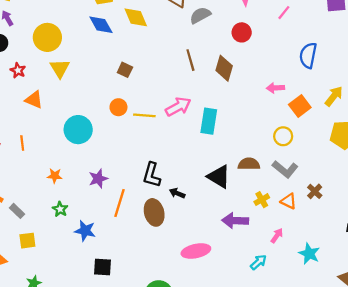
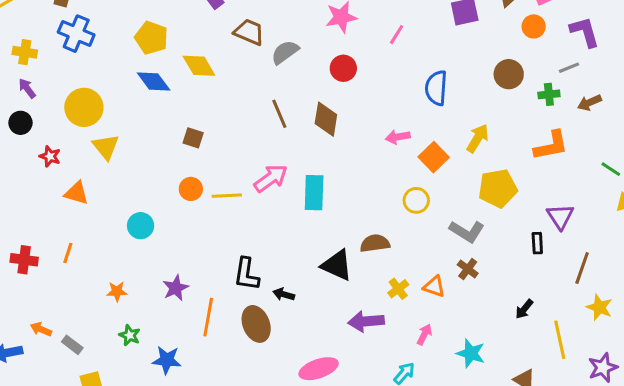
cyan circle: (78, 130) -> (141, 226), size x0.7
orange line: (22, 143) -> (68, 253), turned 32
gray L-shape: (285, 169) -> (467, 231), moved

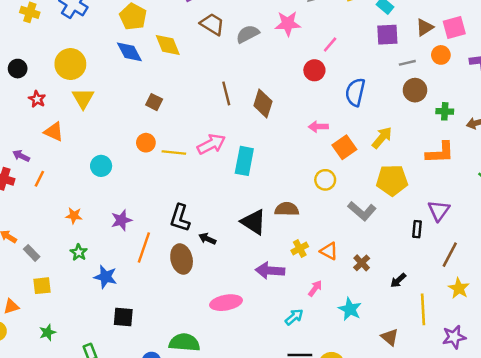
gray semicircle: (285, 52) -> (248, 34), moved
red circle: (343, 68) -> (314, 70), moved
gray line: (569, 68) -> (407, 63), moved
purple arrow: (27, 88) -> (21, 156), moved, turned -35
brown cross: (468, 269) -> (362, 263), moved

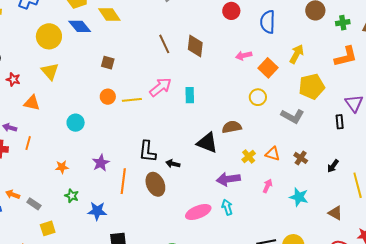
yellow circle: (70, 64) -> (49, 36), moved
cyan rectangle: (244, 161) -> (190, 95), size x0.7
cyan arrow: (294, 317) -> (227, 207), moved, turned -56

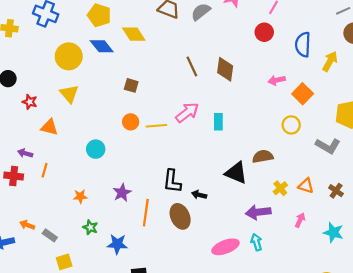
yellow arrow: (297, 54) -> (330, 61), moved

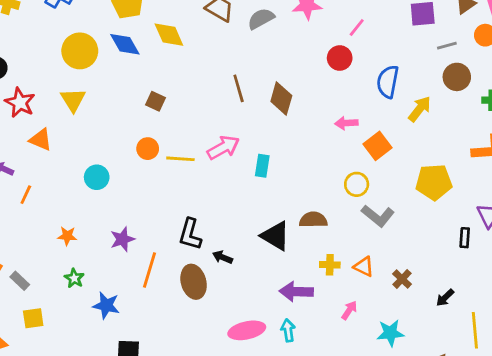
red star: (30, 102) -> (20, 103), size x1.5
gray L-shape: (328, 146) -> (378, 216), moved
yellow cross: (280, 188) -> (330, 265), turned 32
cyan star: (333, 232) -> (390, 333), turned -30

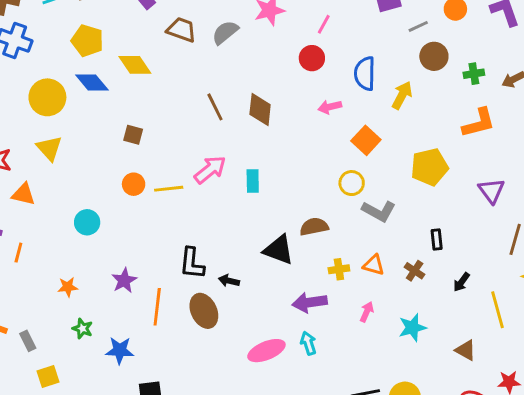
pink arrow: (346, 123) -> (330, 107), moved
black rectangle: (465, 238) -> (437, 239), moved
gray rectangle: (20, 281) -> (28, 341), turned 30

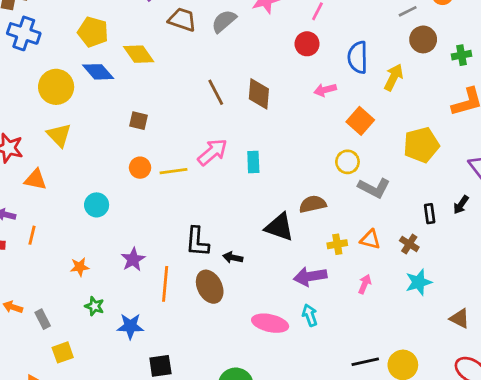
black arrow: (462, 282) -> (461, 205), moved
cyan star: (412, 328) -> (419, 282), moved
pink ellipse: (266, 351) -> (270, 323), turned 36

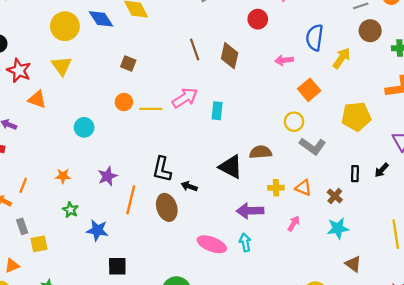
red circle: (307, 44) -> (258, 19), moved
orange line: (32, 235) -> (23, 185), moved
brown triangle: (460, 318) -> (353, 264), moved
gray rectangle: (43, 319) -> (22, 226), moved

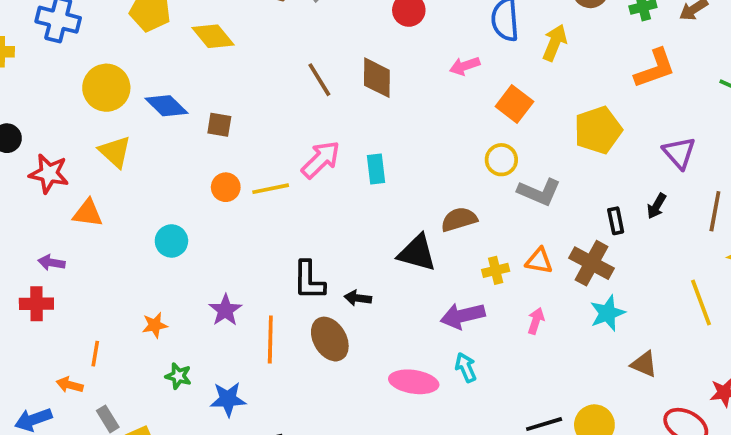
blue diamond: (101, 19) -> (166, 106), moved
brown cross: (335, 196) -> (592, 263), size x1.6

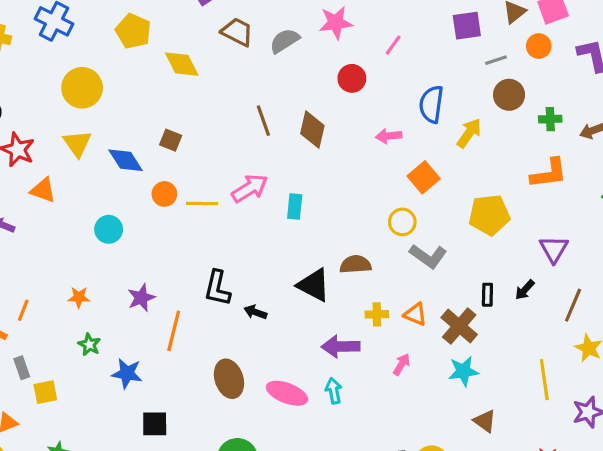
blue diamond: (166, 106) -> (126, 160), moved
brown ellipse: (330, 339) -> (229, 379), moved

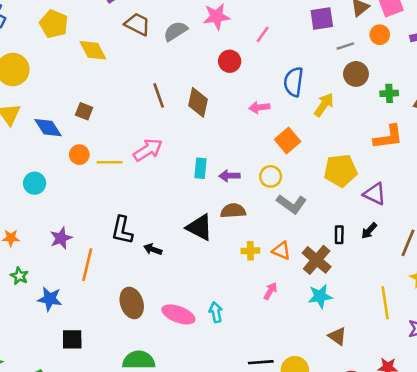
cyan rectangle: (295, 207) -> (200, 168), moved
purple triangle: (554, 249) -> (375, 194), moved, turned -35
purple arrow: (341, 346) -> (229, 176), moved, size x0.7

